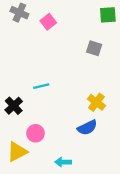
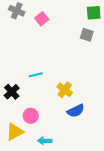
gray square: (94, 48) -> (87, 35), moved
yellow cross: (96, 102) -> (65, 90), moved
cyan arrow: (63, 162) -> (45, 141), moved

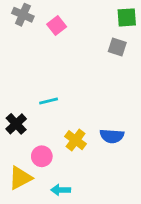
yellow cross: (65, 90) -> (75, 140), moved
blue semicircle: (76, 111) -> (112, 136), moved, turned 30

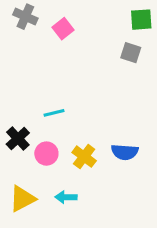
pink circle: (42, 156) -> (46, 154), moved
cyan arrow: (61, 190) -> (66, 197), moved

